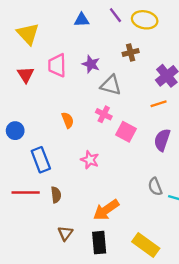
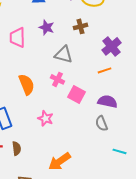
purple star: (91, 64) -> (46, 27), moved
orange semicircle: (68, 120) -> (26, 84), size x1.5
purple semicircle: (162, 140) -> (108, 101), turned 84
gray semicircle: (155, 187) -> (102, 123), moved

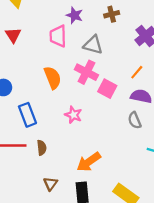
pink trapezoid: (18, 37) -> (58, 36), moved
orange line: (104, 70) -> (137, 72), moved, turned -32
pink cross: (58, 79) -> (86, 72), size x1.5

